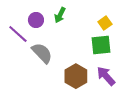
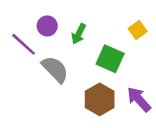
green arrow: (60, 15) -> (79, 34), moved
green square: (101, 45) -> (110, 59), moved, turned 30

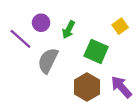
gray semicircle: (55, 69) -> (48, 61), turned -110

